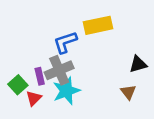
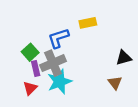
yellow rectangle: (98, 25) -> (88, 23), size x0.7
green square: (18, 85) -> (30, 52), moved

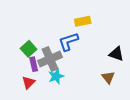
blue L-shape: (58, 38) -> (68, 42), moved
black triangle: (124, 58) -> (116, 54), turned 35
cyan star: (60, 82) -> (56, 76), size x0.7

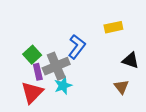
yellow rectangle: (83, 21) -> (113, 27), moved
blue L-shape: (68, 42) -> (77, 47), turned 145
red triangle: (29, 83) -> (32, 92), size x1.5

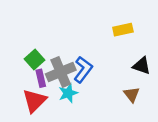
blue L-shape: (77, 47) -> (83, 70), moved

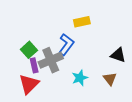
yellow rectangle: (123, 30) -> (82, 22), moved
blue L-shape: (83, 70) -> (66, 45), moved
cyan star: (68, 93) -> (80, 78), moved

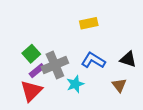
blue L-shape: (66, 45) -> (93, 60), moved, turned -95
purple rectangle: (34, 65) -> (37, 71), turned 64
cyan star: (80, 78) -> (75, 84), moved

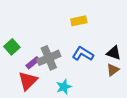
green square: (31, 54) -> (12, 47), moved
cyan star: (75, 84) -> (64, 87), moved
brown triangle: (119, 85) -> (113, 70), moved, turned 32

